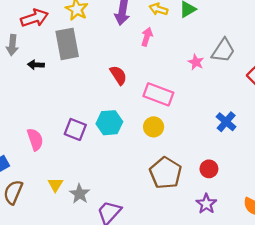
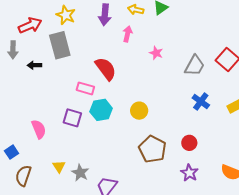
gray trapezoid: (223, 50) -> (195, 66), moved
pink star: (196, 62) -> (156, 53), moved
red semicircle: (118, 75) -> (106, 69), size x1.4
pink rectangle: (158, 94) -> (85, 88), moved, size x0.7

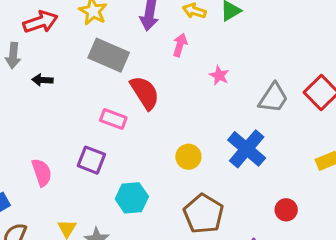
gray rectangle: (60, 45) -> (109, 55), moved, turned -56
blue cross: (201, 101) -> (247, 149), moved, size x1.5
cyan hexagon: (101, 110) -> (132, 198), moved
red circle: (189, 143) -> (286, 210), moved

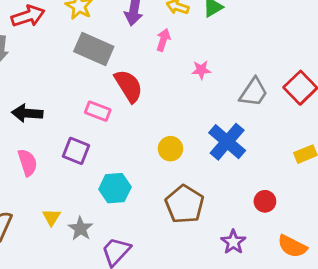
pink star: (219, 75) -> (201, 70), turned -30
black arrow: (43, 80) -> (27, 113), moved, size x1.5

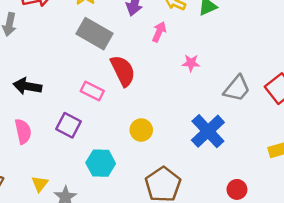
yellow circle: (170, 149) -> (141, 130), moved

